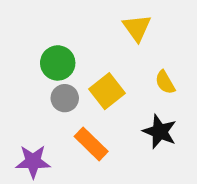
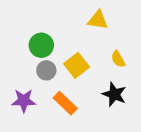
yellow triangle: (137, 28) -> (98, 20), turned -45
purple star: (33, 162) -> (24, 101), moved

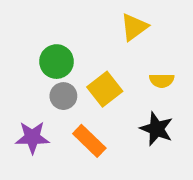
yellow triangle: (98, 20) -> (134, 27), turned -45
yellow semicircle: (118, 59) -> (162, 81), turned -60

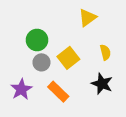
yellow semicircle: (162, 81) -> (105, 52), turned -104
purple star: (32, 137) -> (21, 89), turned -30

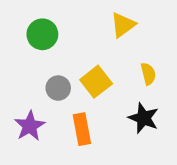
green circle: (37, 40) -> (42, 34), moved
orange rectangle: (58, 92) -> (82, 129), turned 35

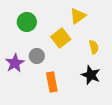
yellow square: (96, 82) -> (61, 38), moved
purple star: (30, 126) -> (15, 63), moved

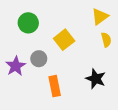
yellow triangle: (78, 16) -> (100, 17), moved
yellow semicircle: (94, 47) -> (106, 40), moved

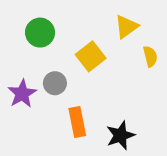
yellow triangle: (100, 17) -> (126, 27), moved
black star: (96, 79) -> (120, 135), moved, turned 30

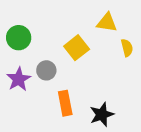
yellow triangle: (126, 27) -> (107, 23), turned 45
green circle: (40, 33) -> (19, 38), moved

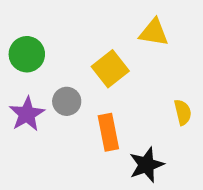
yellow semicircle: (127, 48) -> (183, 112), moved
orange rectangle: (65, 103) -> (108, 132), moved

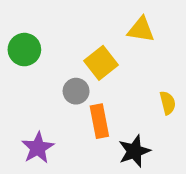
gray circle: (67, 101) -> (76, 91), moved
purple star: (27, 114) -> (38, 148), moved

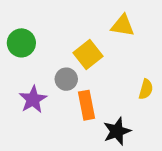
yellow semicircle: (168, 103) -> (146, 89), turned 30
purple star: (38, 148) -> (33, 99), moved

